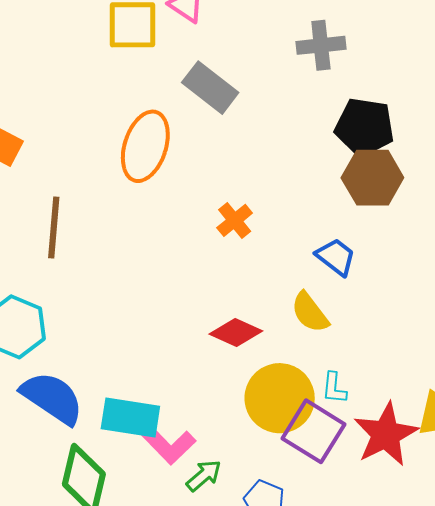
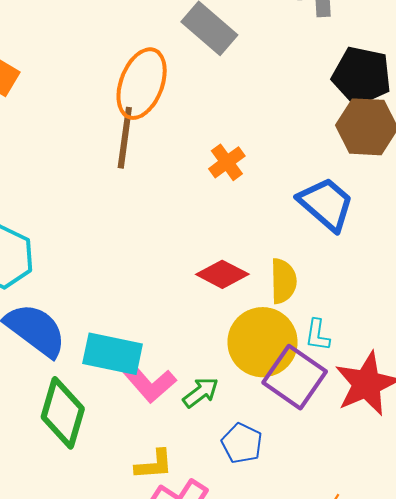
brown line: (54, 228) -> (125, 138), moved
blue trapezoid: (336, 257) -> (326, 204), size x1.4
yellow semicircle: (310, 312) -> (283, 281), moved, turned -147
green arrow: (204, 476) -> (201, 392), moved

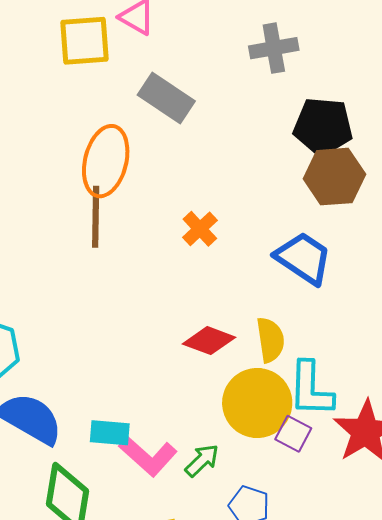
cyan L-shape: (317, 335) -> (311, 389), size x1.8
cyan rectangle: (113, 354) -> (110, 433), size x0.7
purple square: (295, 377) -> (293, 434), size x0.6

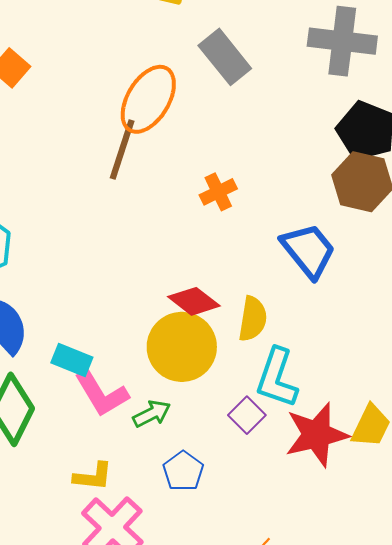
gray cross: (274, 48) -> (342, 41), size x1.4
yellow circle: (257, 403) -> (182, 347), moved

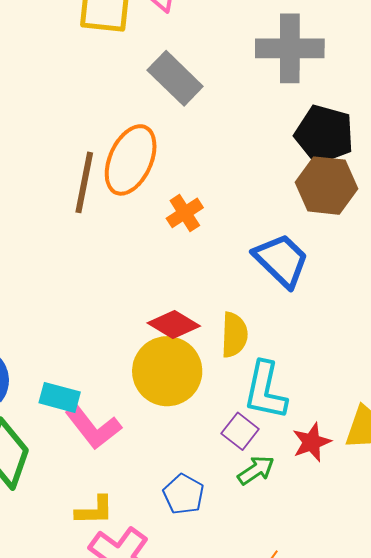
orange ellipse: (148, 99) -> (131, 160), moved
green arrow: (152, 414) -> (256, 470), moved
red star: (317, 435) -> (312, 442), size x0.6

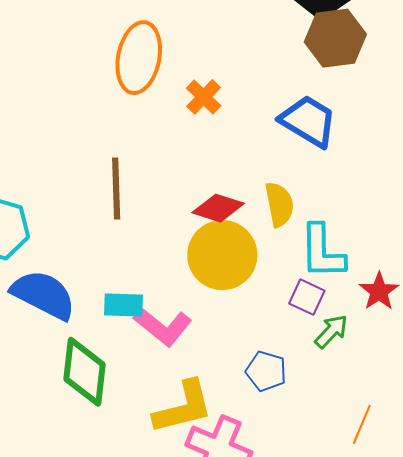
brown line: (84, 182) -> (116, 188), moved
yellow L-shape: (95, 510) -> (183, 407), size x1.6

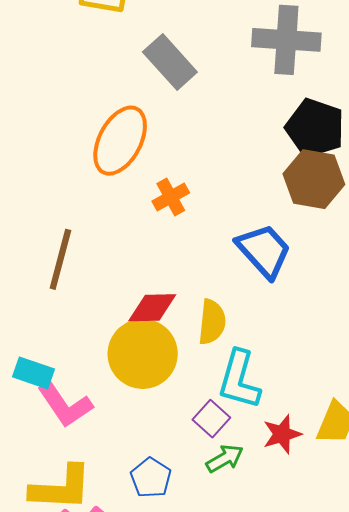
red diamond: (218, 208) -> (152, 308), turned -36

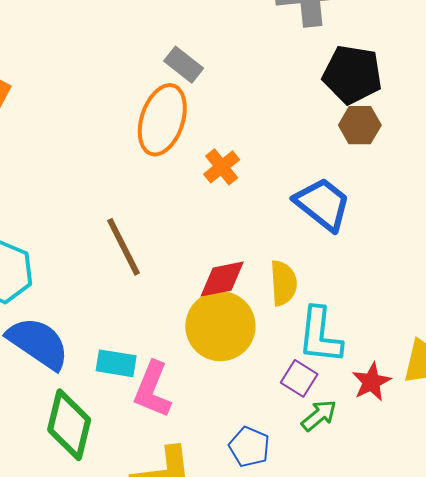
gray rectangle: (170, 62) -> (184, 65), moved, size x0.7
brown hexagon: (314, 179) -> (360, 125), size x0.7
brown line: (60, 259) -> (123, 247), turned -32
pink L-shape: (65, 405) -> (152, 390), turned 66

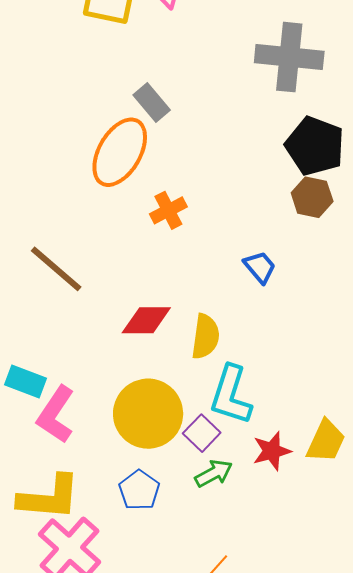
blue trapezoid: (323, 204) -> (260, 267), size x0.6
brown line: (123, 247) -> (56, 269), turned -34
yellow circle: (220, 326) -> (148, 414), moved

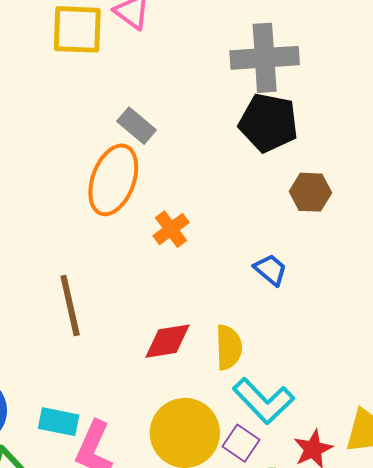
black pentagon: (315, 146) -> (269, 123), moved
brown line: (56, 269) -> (70, 306), turned 46
cyan L-shape: (231, 395) -> (263, 401), turned -52

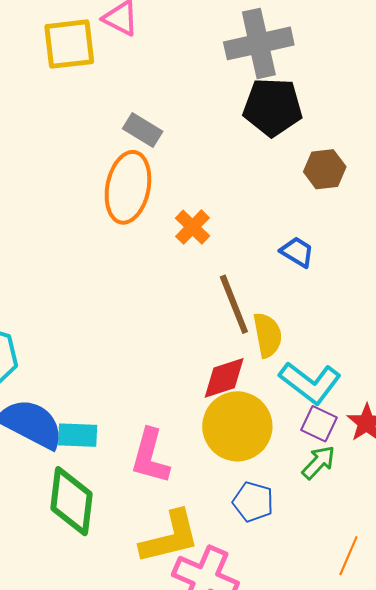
brown line: (70, 306) -> (234, 304), moved
red diamond: (168, 341) -> (224, 378), moved
cyan rectangle: (59, 422) -> (78, 435), moved
purple square: (241, 443) -> (319, 424), moved

